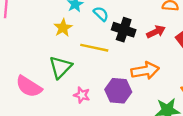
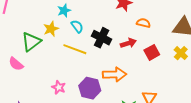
cyan semicircle: (101, 14) -> (77, 26), moved
green triangle: (60, 67) -> (31, 42), moved
pink semicircle: (29, 87) -> (16, 64), moved, size x0.7

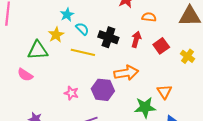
green triangle: (31, 42) -> (38, 50), turned 40
red arrow: (128, 43) -> (136, 39), turned -49
yellow cross: (181, 53) -> (187, 56), moved

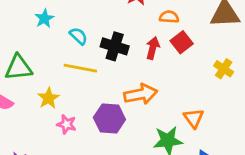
cyan star: (67, 15) -> (44, 19), moved
yellow star: (56, 35) -> (48, 98), moved
red square: (161, 46) -> (182, 42), moved

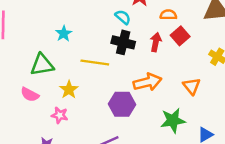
cyan star: (44, 19) -> (64, 34), moved
cyan semicircle: (78, 36) -> (123, 17), moved
orange triangle: (194, 118) -> (192, 86), moved
pink star: (67, 124) -> (60, 115), moved

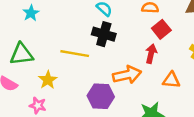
cyan star: (64, 34) -> (31, 13), moved
red arrow: (156, 42) -> (151, 54), moved
orange triangle: (192, 86) -> (171, 80), turned -48

